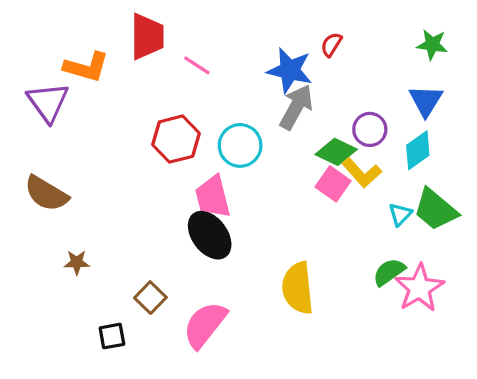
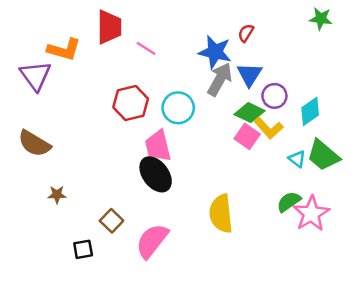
green star: (432, 45) -> (321, 19), moved
blue triangle: (426, 101) -> (249, 75), moved
cyan triangle: (400, 214) -> (297, 159), turned -36

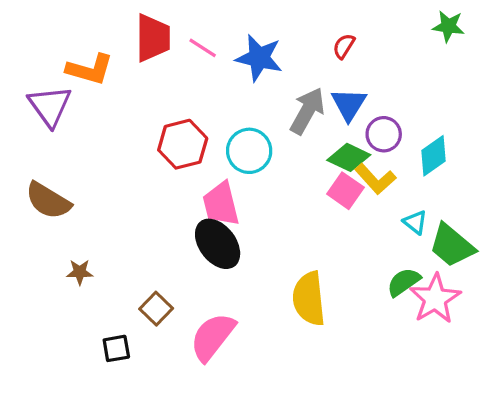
pink line: (146, 48) -> (203, 48), moved
blue star: (215, 52) -> (259, 58), moved
green trapezoid: (323, 155) -> (452, 245), moved

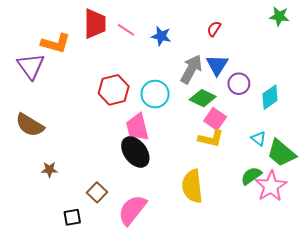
blue star: (259, 58) -> (161, 36), size x0.7
green diamond: (349, 157) -> (203, 98), moved
yellow L-shape: (375, 179) -> (211, 139), moved, turned -35

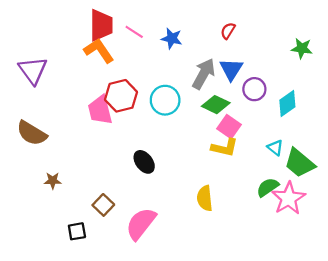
green star: (279, 16) -> (302, 48), moved
orange L-shape: (56, 43) -> (99, 51), moved, turned -140
pink trapezoid: (137, 127) -> (100, 110), moved
black ellipse: (135, 152) -> (144, 162), size x0.7
yellow semicircle: (192, 186) -> (205, 198), size x0.7

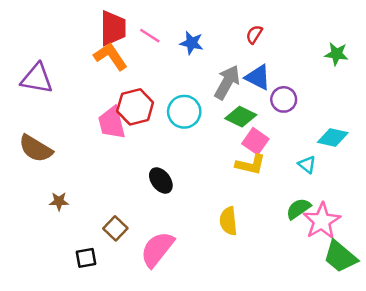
blue triangle: (231, 69) -> (258, 77), turned -35
purple triangle: (33, 70) -> (37, 79), turned -44
cyan diamond: (287, 103) -> (333, 138), moved, turned 48
green trapezoid: (300, 163) -> (340, 257), moved

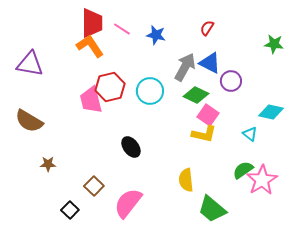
green trapezoid: (340, 257) -> (212, 209), moved
black square: (86, 258) -> (70, 210), turned -36

